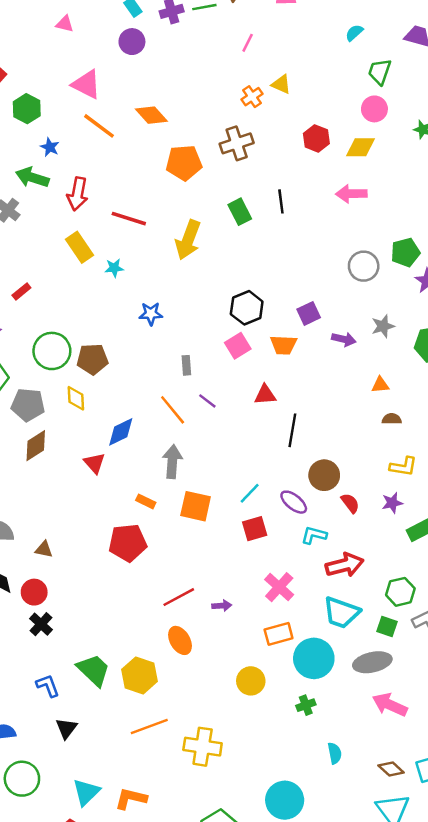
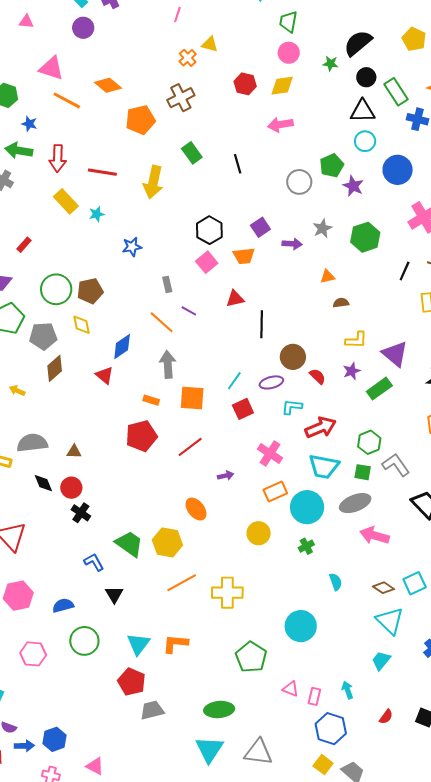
black line: (281, 201) -> (238, 164), moved
purple ellipse: (294, 502) -> (271, 382), turned -45
red line: (179, 597) -> (190, 447), moved

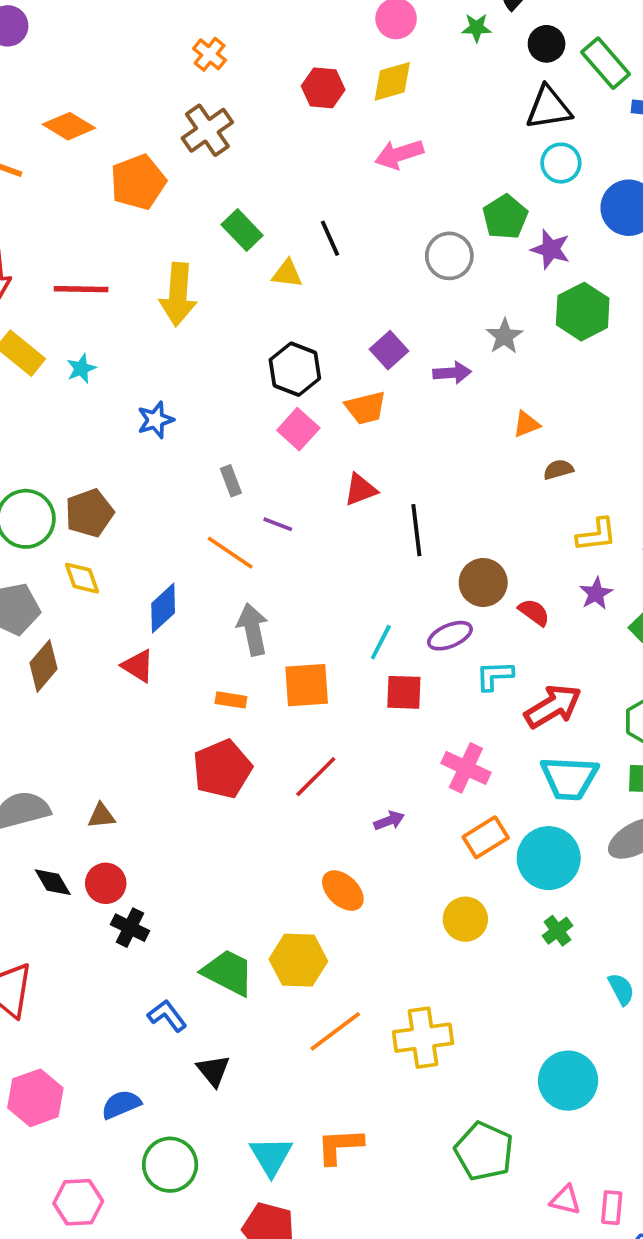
yellow triangle: (210, 44) -> (287, 274), moved
green hexagon: (365, 237) -> (583, 312), moved
red square: (243, 409) -> (404, 692), turned 35

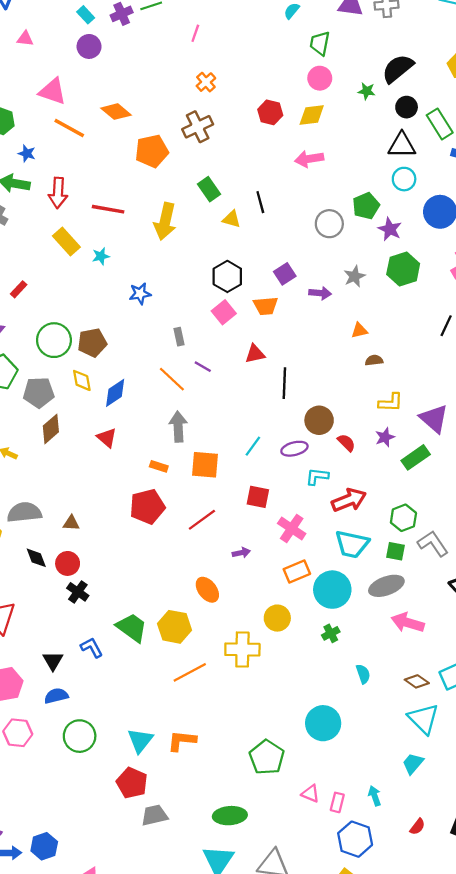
blue diamond: (163, 608) -> (115, 393), moved
red square: (404, 692) -> (258, 497), moved
yellow cross: (423, 1038) -> (242, 649), moved
black triangle: (213, 1071) -> (53, 661), moved
pink hexagon: (78, 1202) -> (18, 733), moved

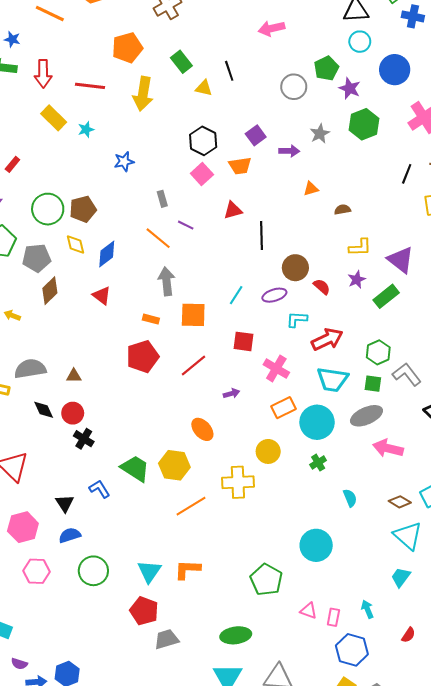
orange pentagon: (152, 151) -> (127, 48), moved
orange triangle: (359, 331) -> (311, 189), moved

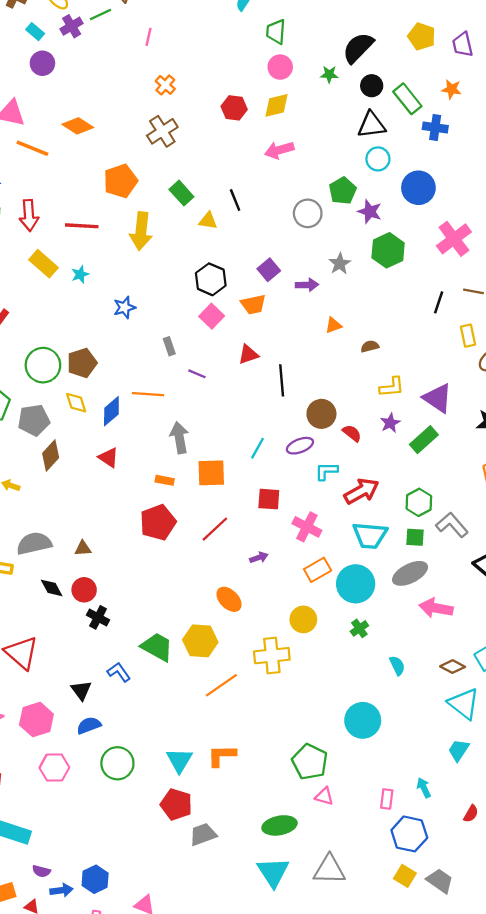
orange line: (158, 238) -> (148, 394), moved, turned -32
pink triangle: (308, 611) -> (324, 796), moved

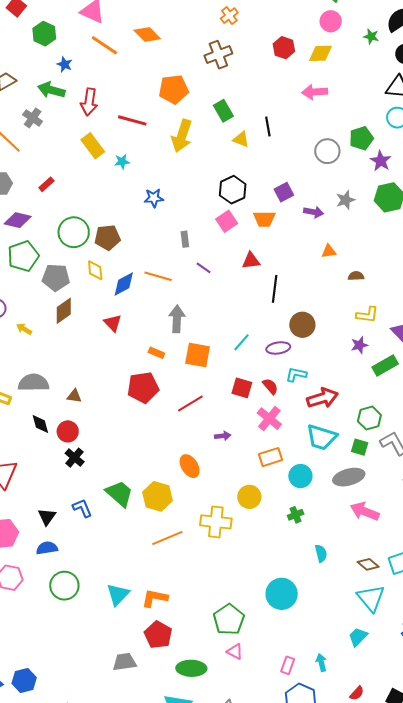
red semicircle: (352, 433) -> (270, 386), moved
cyan circle: (356, 584) -> (300, 476), size x0.7
red pentagon: (176, 804) -> (158, 635), moved

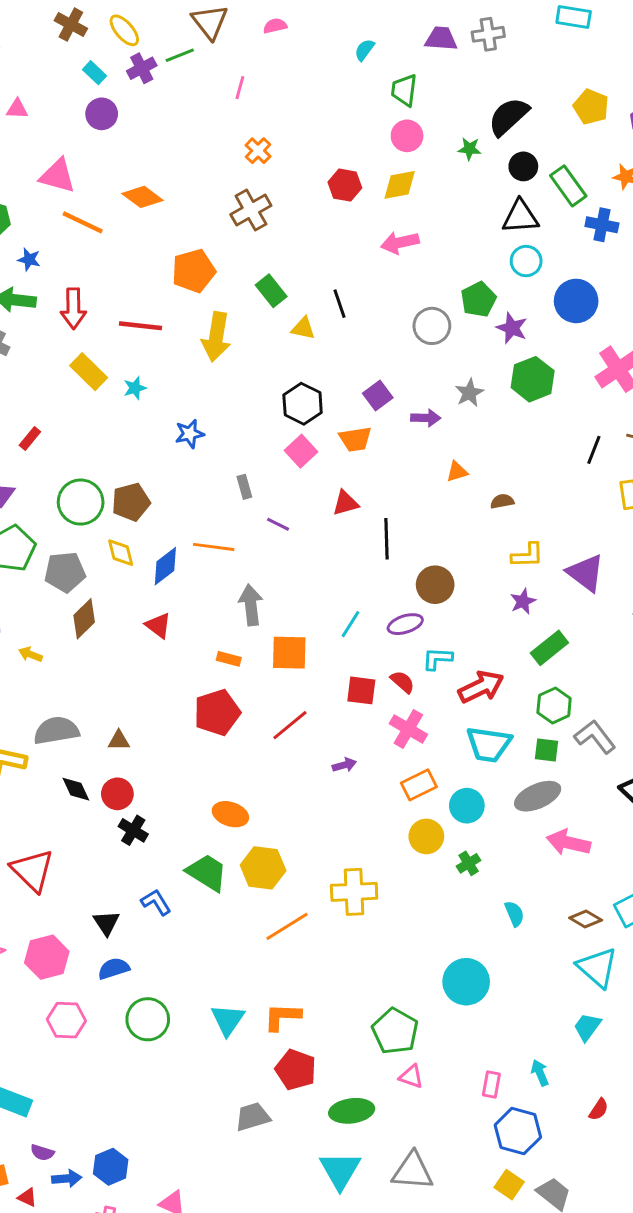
green rectangle: (385, 366) -> (549, 648), moved
orange ellipse: (190, 466) -> (230, 814), moved, turned -30
yellow circle: (249, 497) -> (426, 836), moved

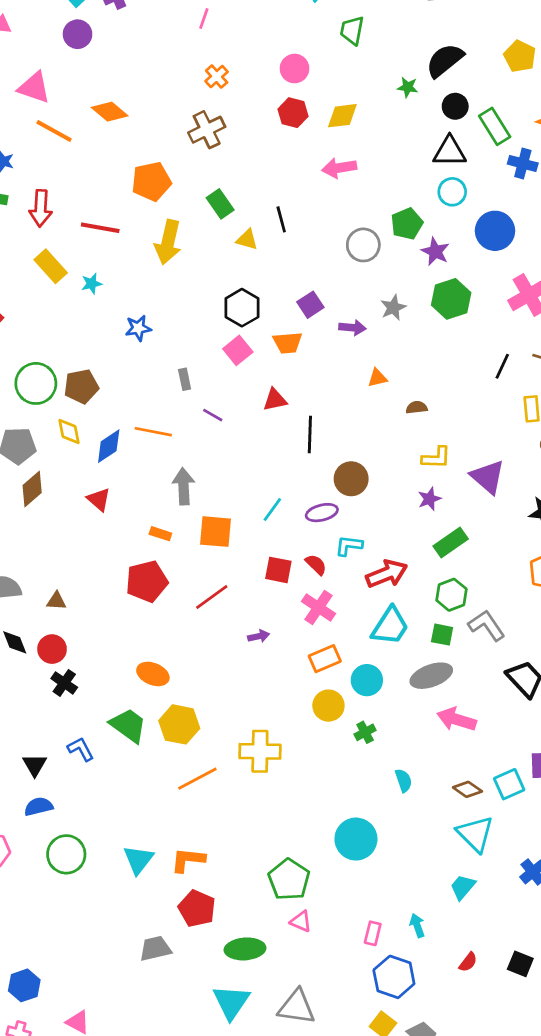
pink circle: (407, 136) -> (295, 69), moved
cyan trapezoid: (489, 744) -> (390, 626), turned -69

